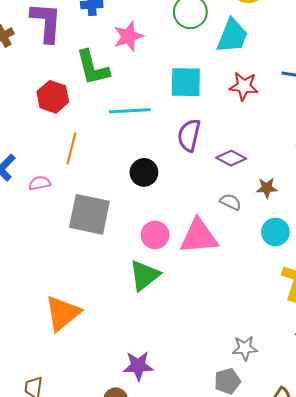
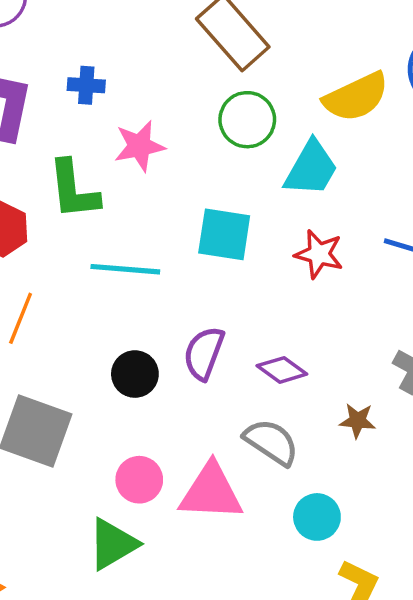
purple semicircle: (189, 135) -> (204, 353), moved
brown star: (267, 188) -> (358, 421), moved
gray semicircle: (231, 202) -> (271, 442), size x1.6
cyan circle: (275, 232) -> (317, 517), moved

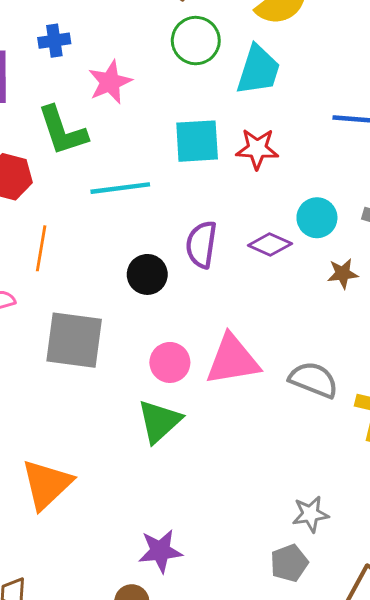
red star: (319, 254) -> (257, 149), moved
gray semicircle: (271, 442) -> (314, 380), moved
cyan circle: (317, 517) -> (317, 218), moved

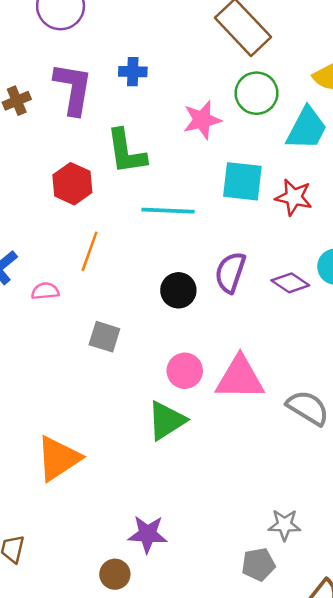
pink star: (110, 82) -> (202, 120), moved
gray square: (74, 340) -> (104, 337), size x0.6

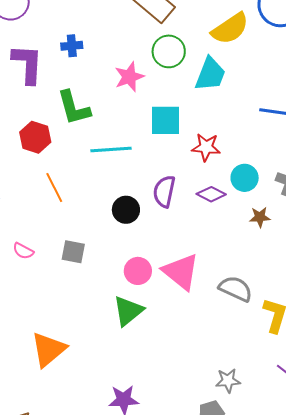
red star: (294, 197) -> (206, 147), moved
orange line: (90, 251) -> (54, 187), turned -40
pink semicircle: (45, 291) -> (23, 251), moved, turned -140
pink triangle: (240, 378) -> (181, 272), turned 45

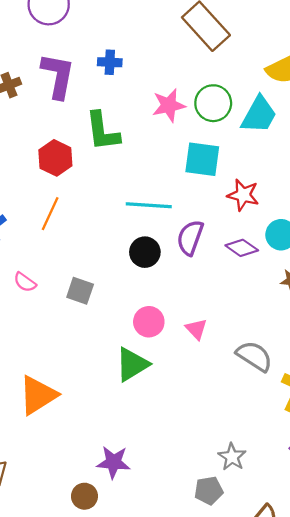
green circle: (169, 51) -> (213, 103), moved
cyan line: (111, 149) -> (149, 205), moved
orange line: (54, 187) -> (50, 214), moved, turned 44
pink triangle: (181, 272) -> (196, 329), size x0.5
gray star: (228, 381) -> (232, 457), turned 30

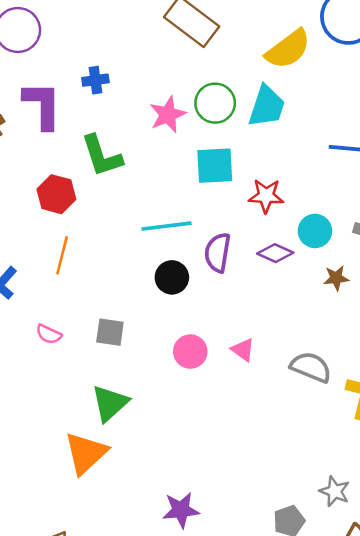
green triangle: (132, 364) -> (110, 403), moved
gray star: (232, 457) -> (335, 491), moved

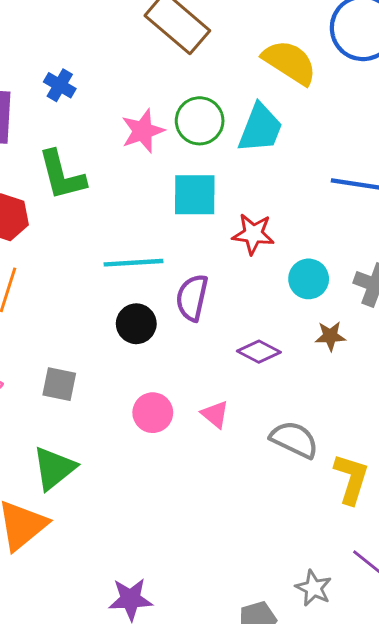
yellow semicircle: (288, 49) -> (290, 62), turned -114
blue cross: (95, 80) -> (60, 85), turned 35
purple diamond: (275, 253) -> (259, 352), moved

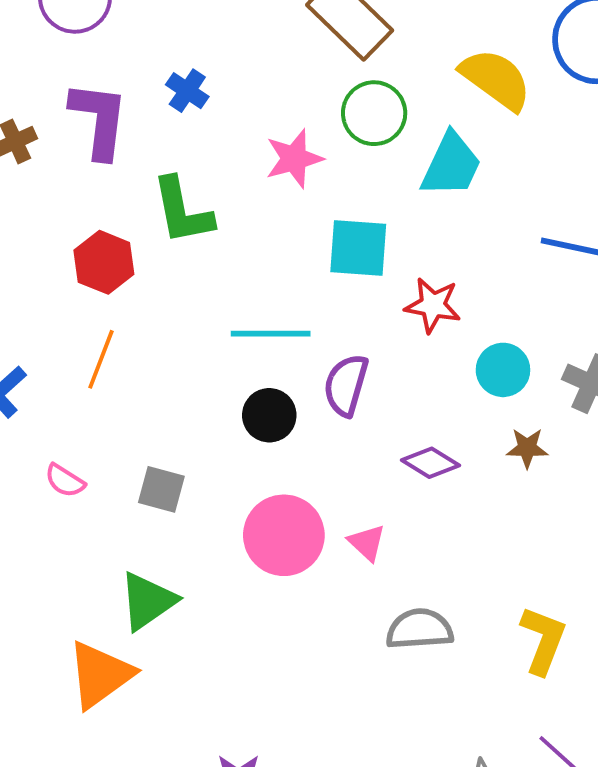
green circle: (200, 121) -> (374, 113), moved
pink circle: (153, 413) -> (284, 535), size x1.5
gray semicircle: (294, 440) -> (420, 629), moved, turned -33

